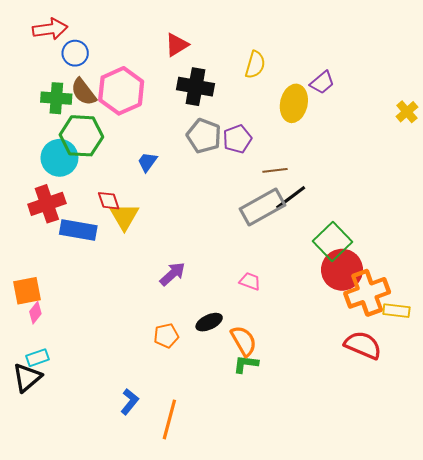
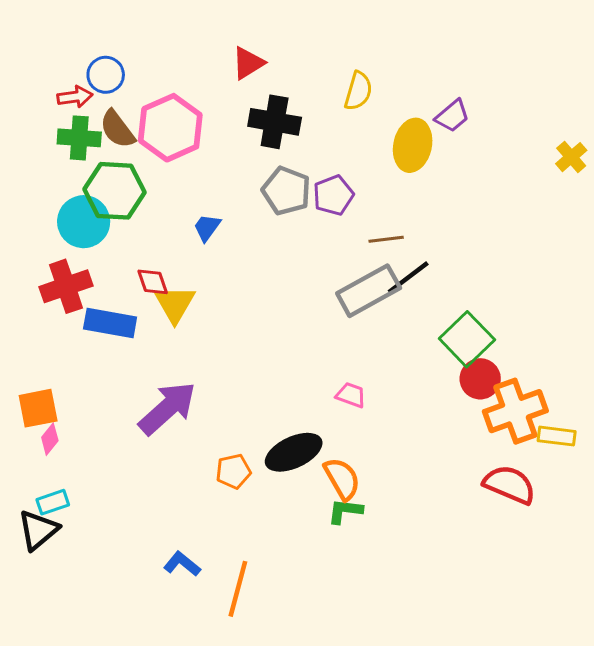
red arrow: (50, 29) -> (75, 97), moved, size x0.7
red circle: (342, 270) -> (480, 379), size x0.7
purple arrow: (172, 274) -> (167, 408), moved, size x1.6
black ellipse: (209, 322) -> (294, 452), size x1.5
blue L-shape: (130, 402) -> (182, 564), turned -90

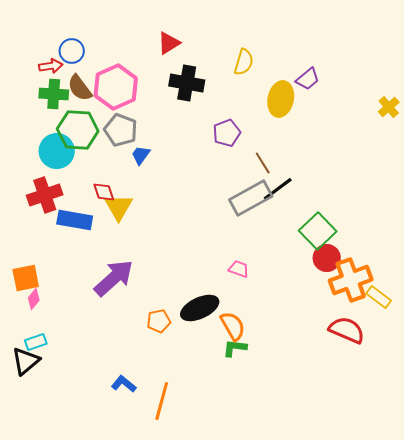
gray pentagon: (286, 191) -> (121, 130), moved
brown line: (386, 239) -> (263, 163), turned 65
yellow rectangle: (557, 436) -> (379, 297), turned 30

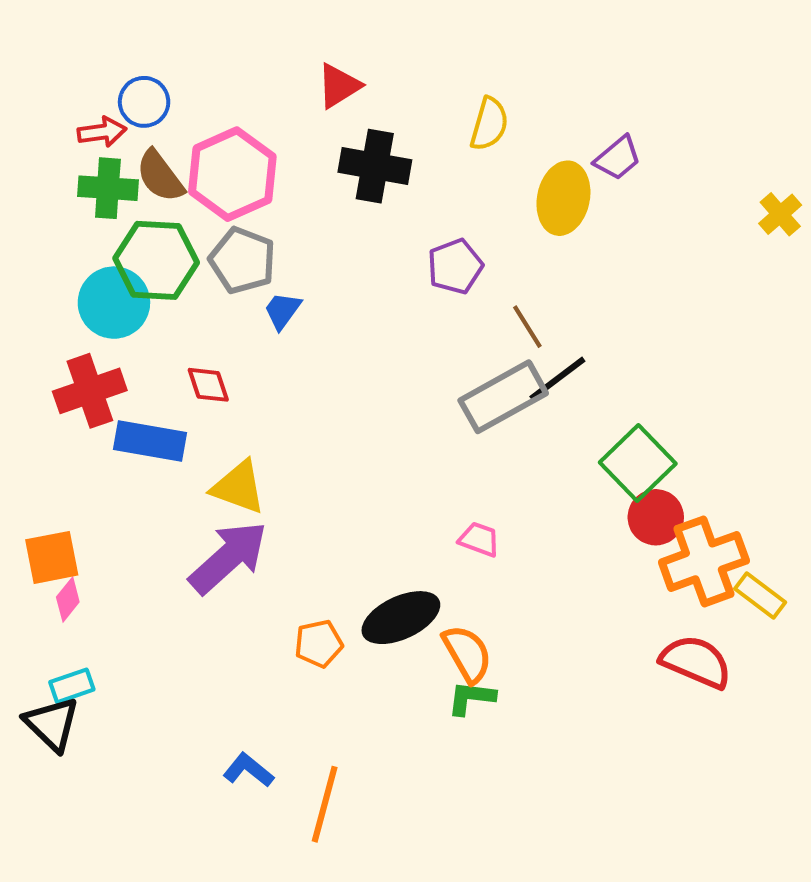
yellow triangle: (119, 207) -> (238, 487), moved, turned -40
black triangle: (26, 361) -> (52, 724), turned -36

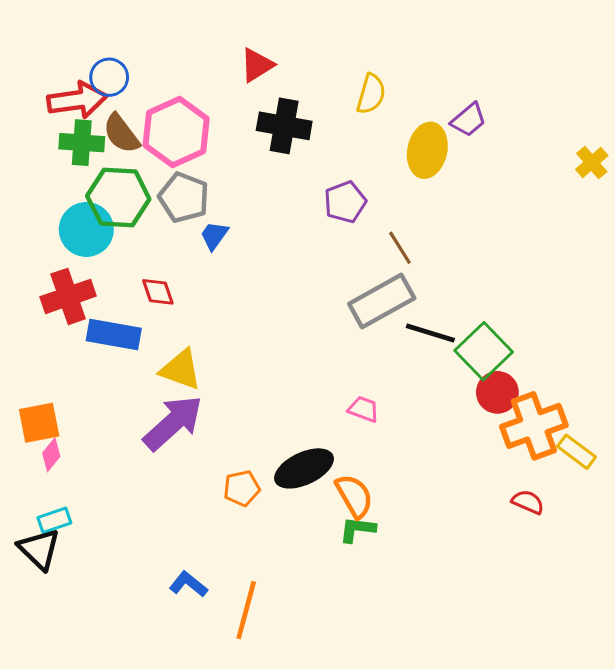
red arrow: (102, 132) -> (77, 100), size x1.6
black line: (557, 379) -> (430, 333), moved, turned 54
red semicircle: (696, 662) -> (528, 502), size x0.6

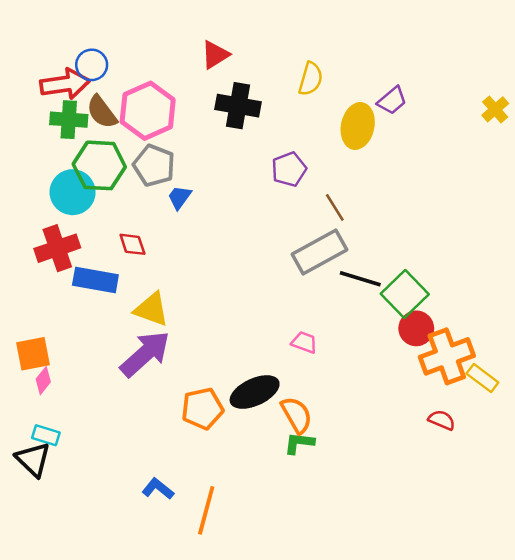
yellow cross: (592, 162) -> (495, 109), moved
orange pentagon: (242, 488) -> (202, 409), size x1.4
cyan rectangle: (54, 520) -> (46, 435), turned 36

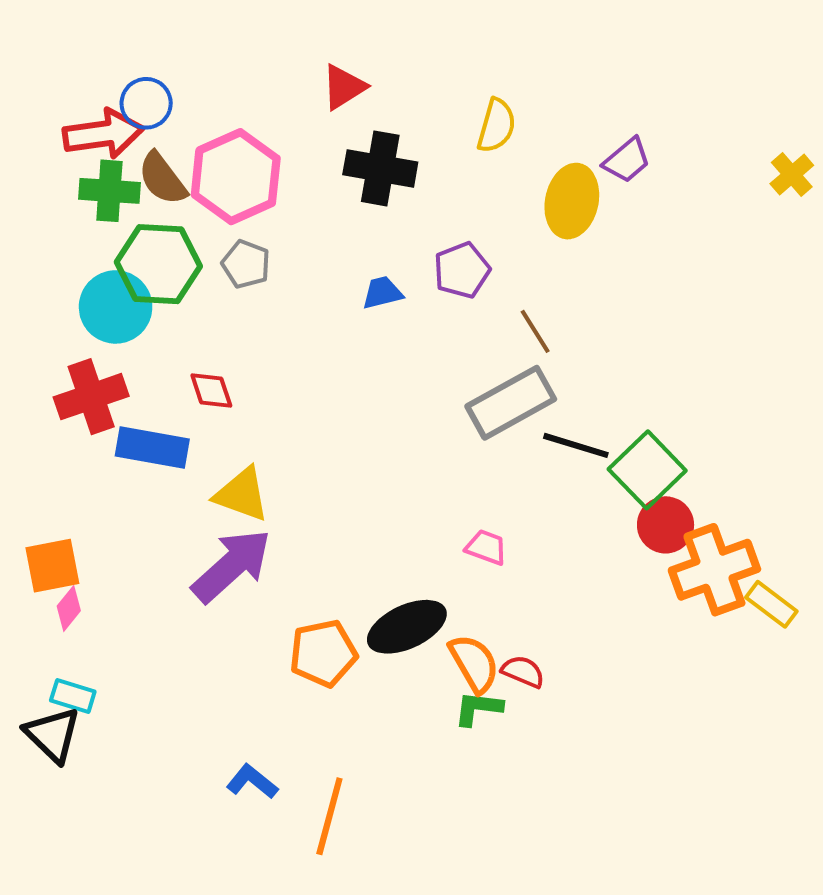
gray pentagon: (154, 165) -> (246, 264), size x0.7
blue trapezoid: (179, 197) -> (382, 293), moved, turned 40
red semicircle: (442, 420) -> (523, 672), moved

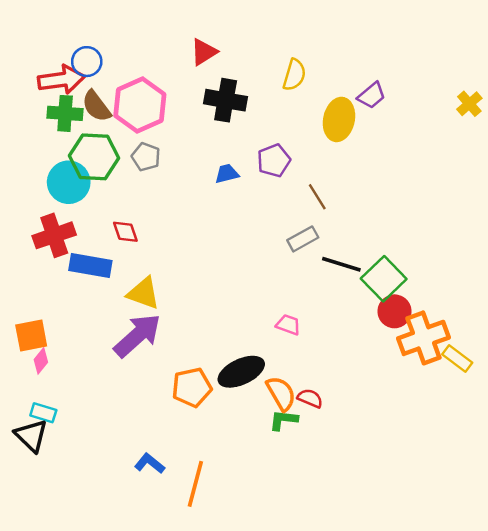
gray rectangle: (511, 403) -> (303, 239), size x0.6

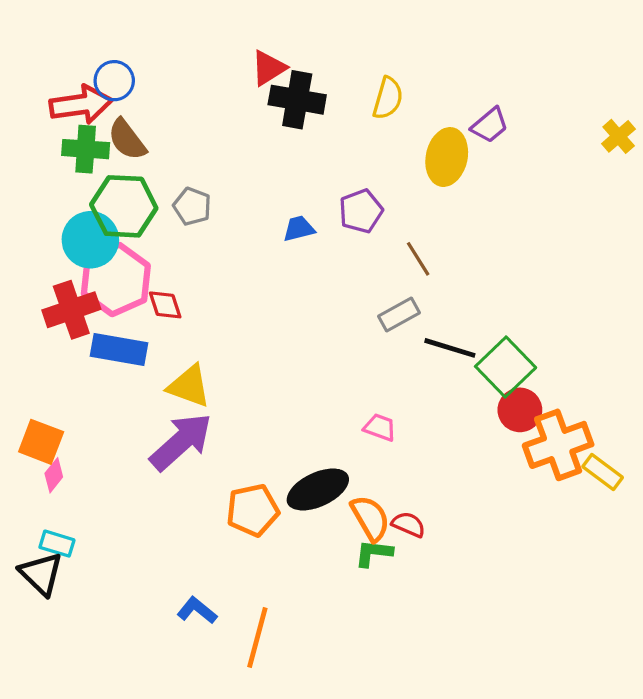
black cross: (226, 100) -> (297, 100), moved
pink hexagon: (140, 105) -> (116, 280), moved
orange square: (31, 336) -> (41, 442), turned 32

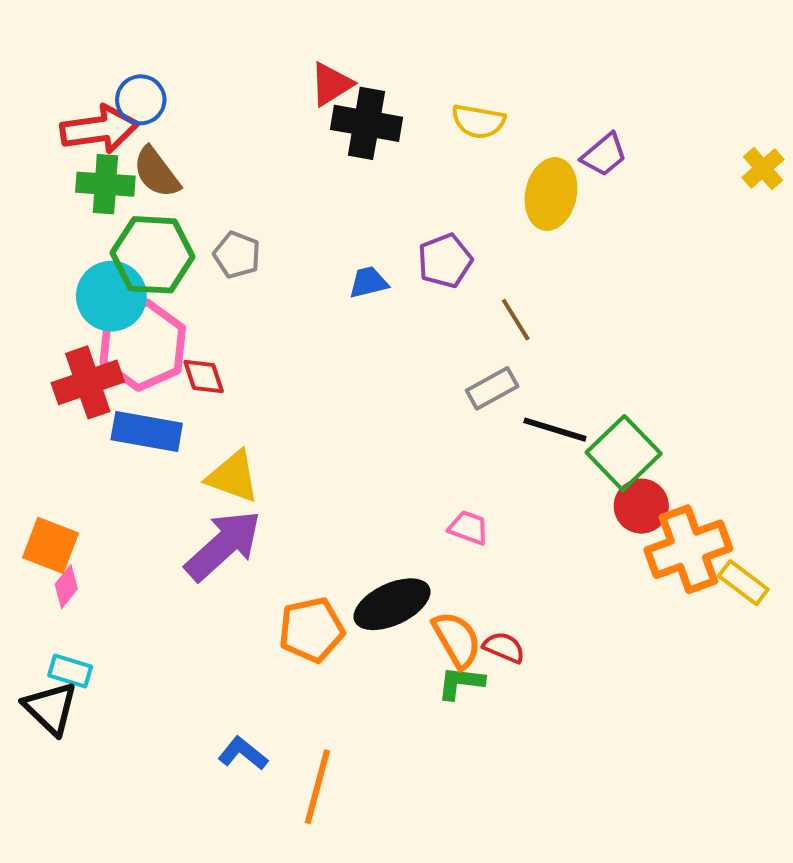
yellow semicircle: (388, 98) -> (478, 121), turned 84

